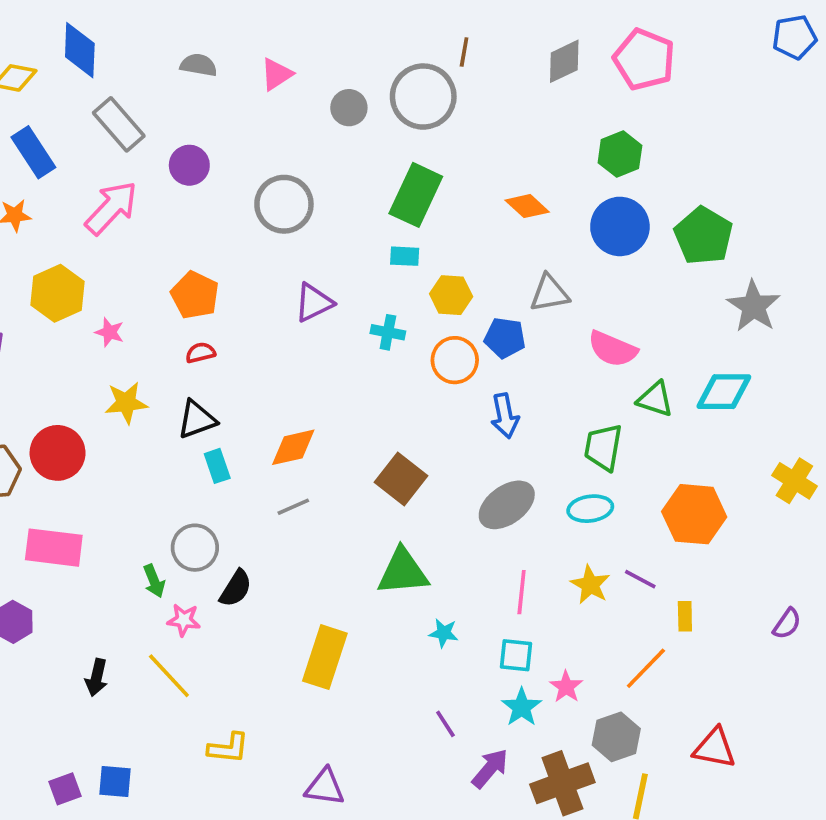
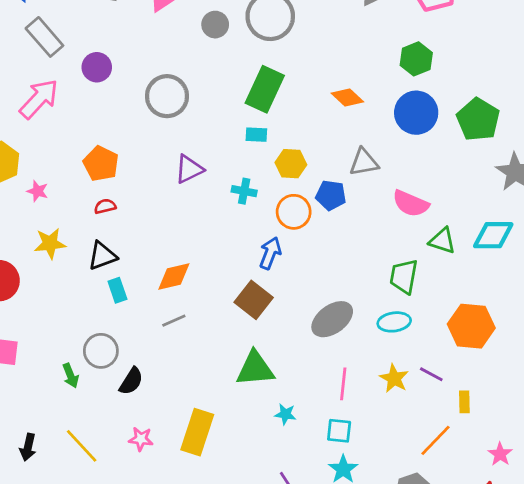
blue arrow: (505, 416) -> (270, 253), moved, turned -148
pink star: (184, 620) -> (141, 439), moved
pink star: (566, 687) -> (500, 454), moved

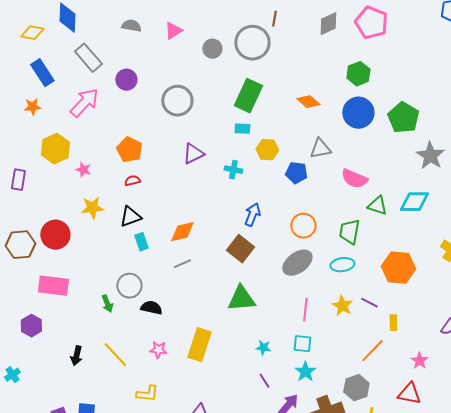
orange circle: (294, 212) -> (303, 226), moved
black semicircle: (131, 381) -> (151, 308), turned -110
cyan star: (285, 414) -> (263, 348), moved

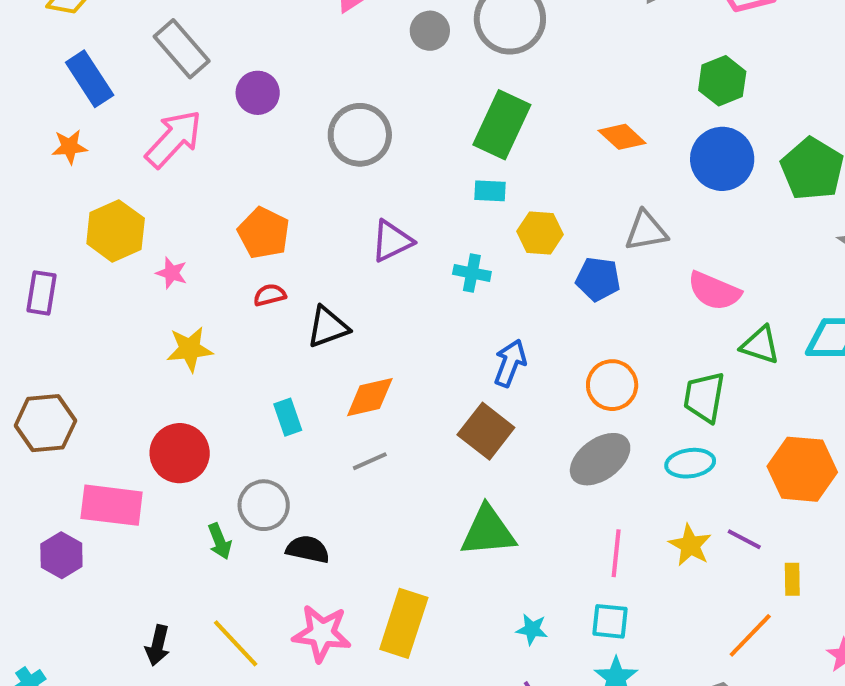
black triangle: (130, 217) -> (328, 327), moved
red circle: (55, 235) -> (180, 453), moved
purple hexagon: (31, 326) -> (61, 555), moved
pink star: (158, 350) -> (322, 633), size x1.6

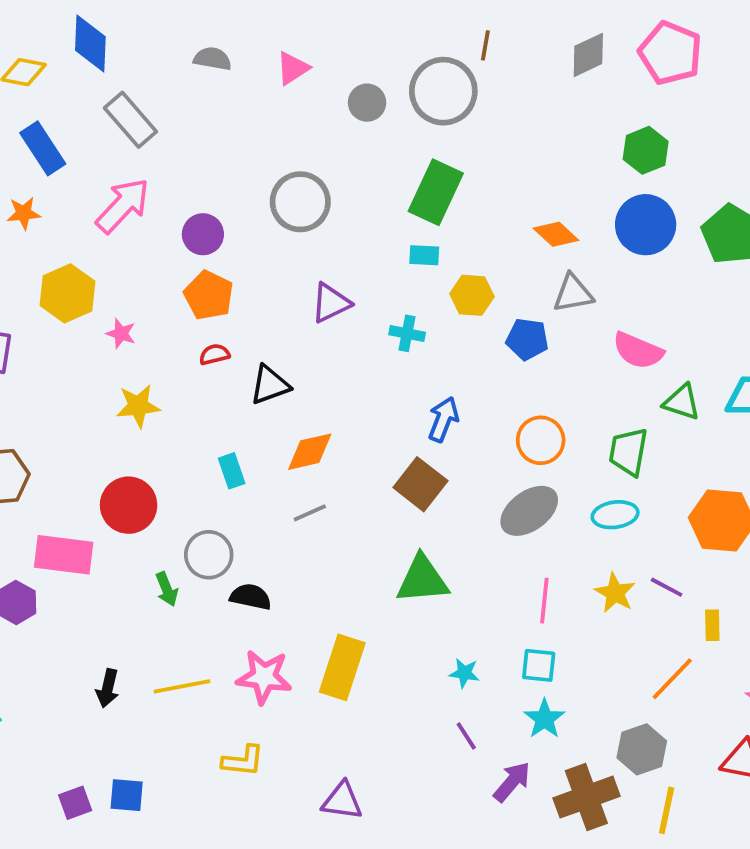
purple circle: (258, 93) -> (203, 234), moved
orange diamond: (622, 137) -> (556, 234), moved
yellow line: (236, 643) -> (182, 686), turned -58

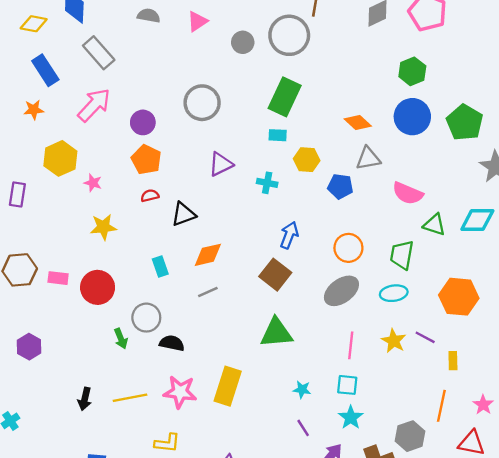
pink rectangle: (64, 555) -> (58, 278), moved, size x0.6
orange line: (672, 679) -> (441, 406), moved, turned -32

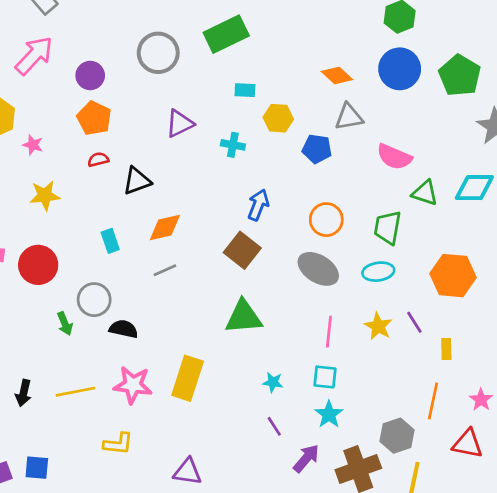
green rectangle: (285, 97) -> (226, 34), moved, turned 39
gray ellipse: (341, 291) -> (318, 269), turned 68
purple line: (425, 337) -> (414, 322), turned 30

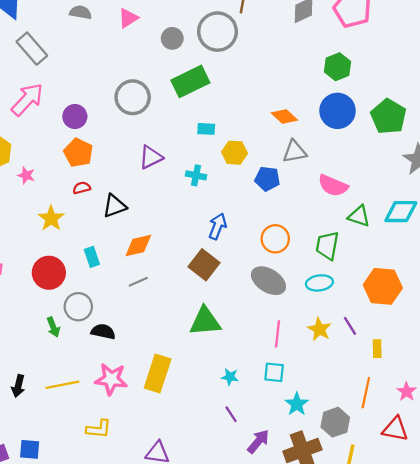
yellow star: (45, 196) -> (51, 218), moved, turned -30
red circle: (38, 265) -> (49, 273), moved
cyan star: (329, 414) -> (297, 404), moved

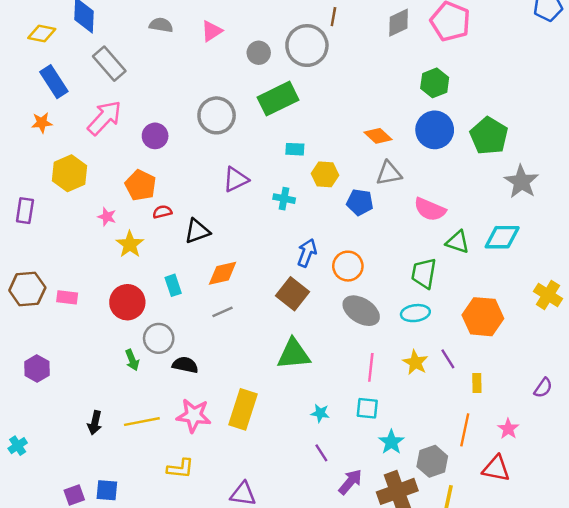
orange pentagon: (78, 153) -> (141, 185), moved
pink star: (26, 175) -> (107, 217), moved
orange circle: (275, 239) -> (348, 266), moved

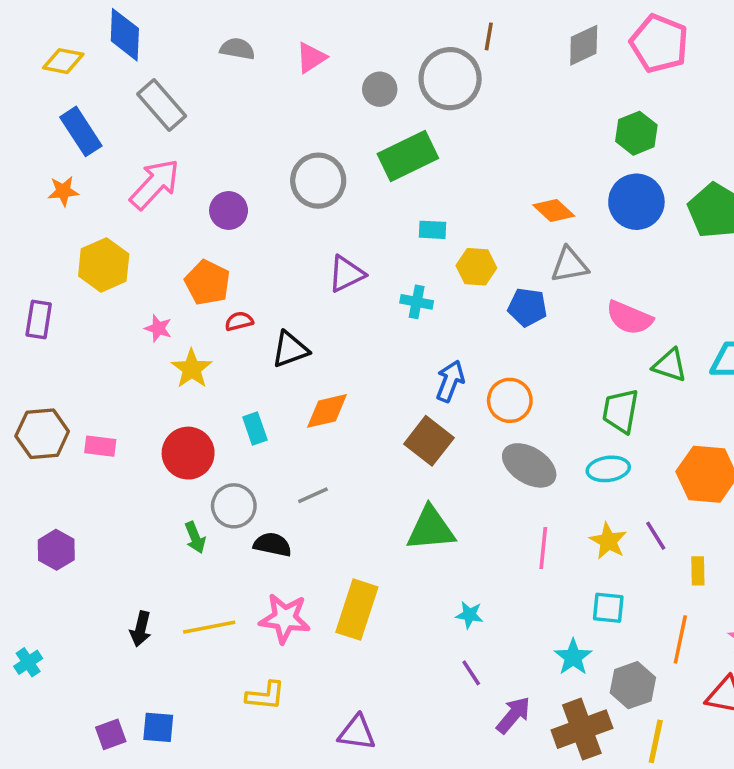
gray line: (223, 312) -> (313, 495), moved
cyan square: (367, 408) -> (608, 608), moved

